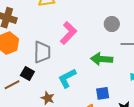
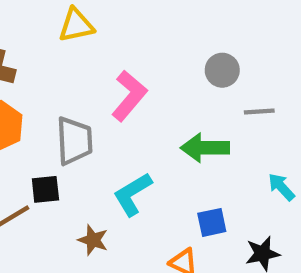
black square: (27, 74) -> (45, 189), turned -32

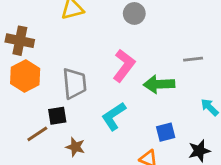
gray circle: (222, 70) -> (134, 13), moved
pink L-shape: (129, 96) -> (124, 66), moved
brown star: (93, 240) -> (75, 147), moved

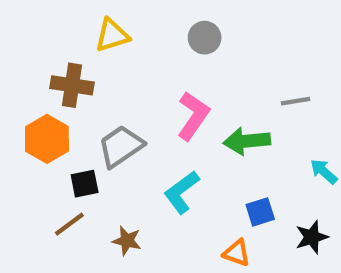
brown cross: (20, 41) -> (72, 85), moved
gray trapezoid: (74, 83) -> (121, 146), turned -116
black square: (57, 116) -> (85, 184), moved

